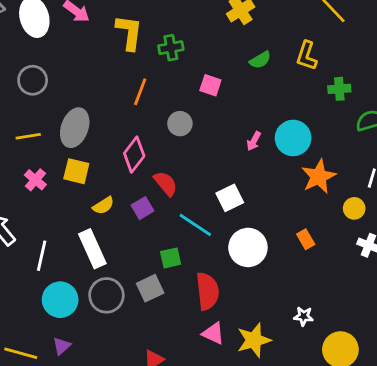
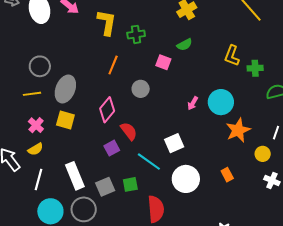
yellow L-shape: (307, 56) -> (232, 56), moved
green semicircle: (260, 60) -> (185, 45), moved
gray circle: (33, 80) -> (40, 66), moved
yellow semicircle: (103, 206) -> (35, 149), moved
gray square: (150, 288) -> (105, 187), moved

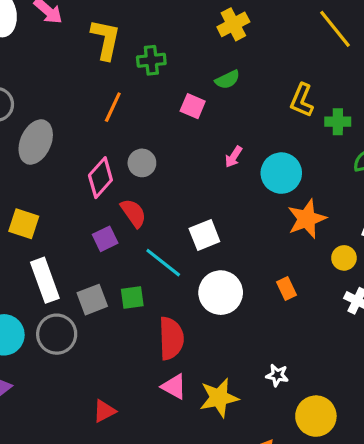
gray circle: (141, 89) -> (142, 163), moved
pink arrow: (193, 103) -> (234, 157), moved
yellow square: (65, 120) -> (24, 224), moved

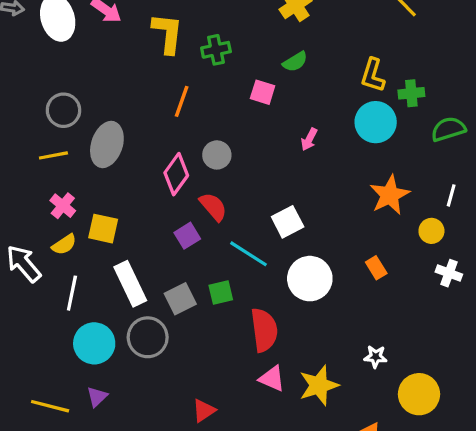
cyan circle: (281, 173) -> (376, 122), moved

